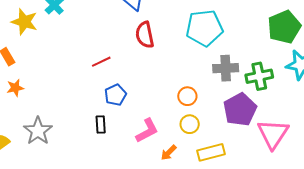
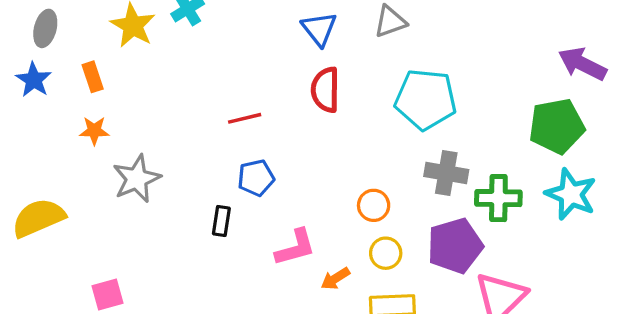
yellow circle: (190, 124) -> (386, 253), moved
gray star: (38, 131) -> (137, 179), moved
orange arrow: (169, 153) -> (335, 279), moved

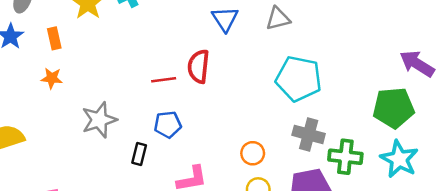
red semicircle: (325, 90) -> (199, 66), moved
gray star: (137, 179) -> (99, 120), moved

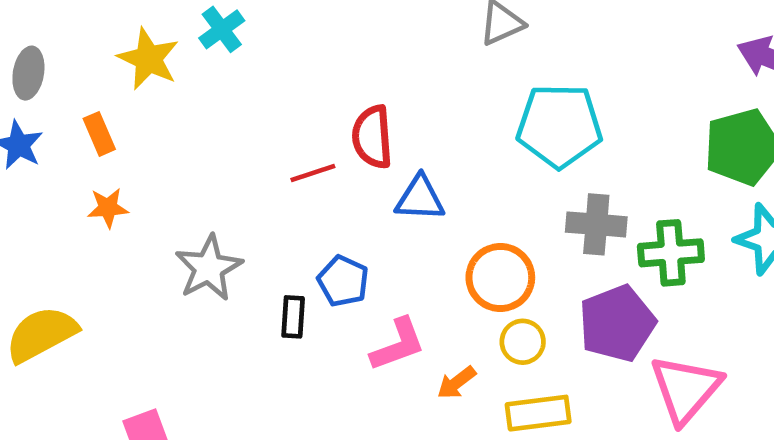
blue triangle: (225, 19) -> (420, 198), moved, turned -44
blue pentagon: (168, 125) -> (343, 281), moved, turned -30
orange circle: (253, 153) -> (500, 277), size x1.5

